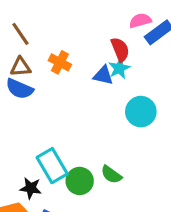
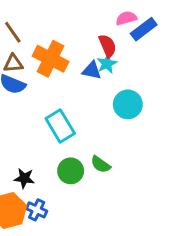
orange cross: (60, 62) -> (51, 59), size x1.6
cyan rectangle: (52, 166) -> (60, 126), moved

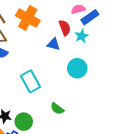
orange cross: (51, 59) -> (28, 18), moved
cyan star: (107, 64) -> (81, 36), moved
green circle: (71, 171) -> (24, 122), moved

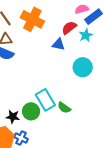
red semicircle: (65, 28) -> (69, 28), turned -105
cyan rectangle: (31, 81) -> (45, 100), moved
green circle: (24, 122) -> (31, 111), moved

